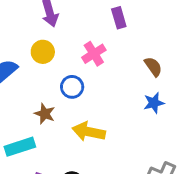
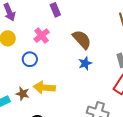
brown semicircle: (153, 67) -> (82, 39), size x1.5
brown star: (45, 114) -> (23, 94), moved

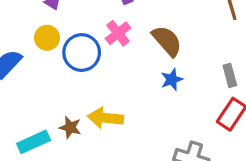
pink cross: (42, 36) -> (118, 33), moved
blue circle: (30, 59) -> (82, 53), moved, size x1.5

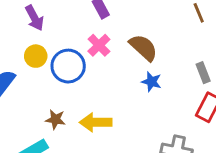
blue star: (172, 79) -> (151, 82), turned -30
brown star: (70, 127) -> (55, 119), moved

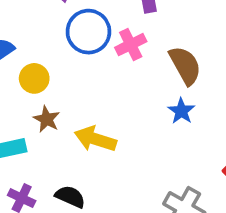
yellow circle: (36, 56) -> (34, 78), moved
blue circle: (68, 66) -> (88, 32), moved

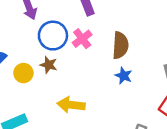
brown semicircle: (185, 65) -> (120, 45), turned 44
brown star: (47, 119) -> (49, 65), moved

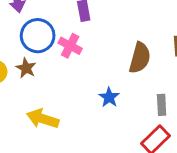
pink cross: (82, 39) -> (70, 46), turned -36
brown semicircle: (120, 45) -> (140, 58), moved

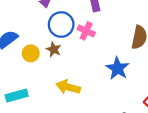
blue star: (109, 97) -> (118, 68), size x1.5

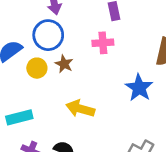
blue circle: (61, 25) -> (48, 35), moved
pink cross: (86, 31) -> (103, 43), turned -30

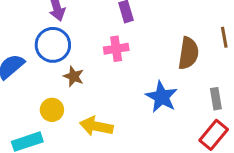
yellow circle: (37, 68) -> (52, 110), moved

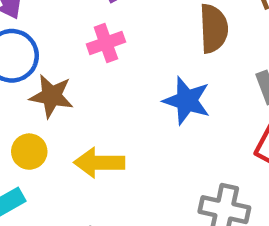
brown star: (74, 76) -> (51, 96), size x1.4

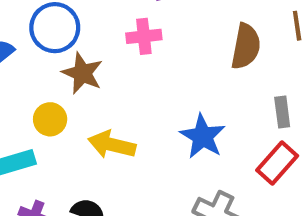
blue star: (187, 101) -> (203, 136), moved

